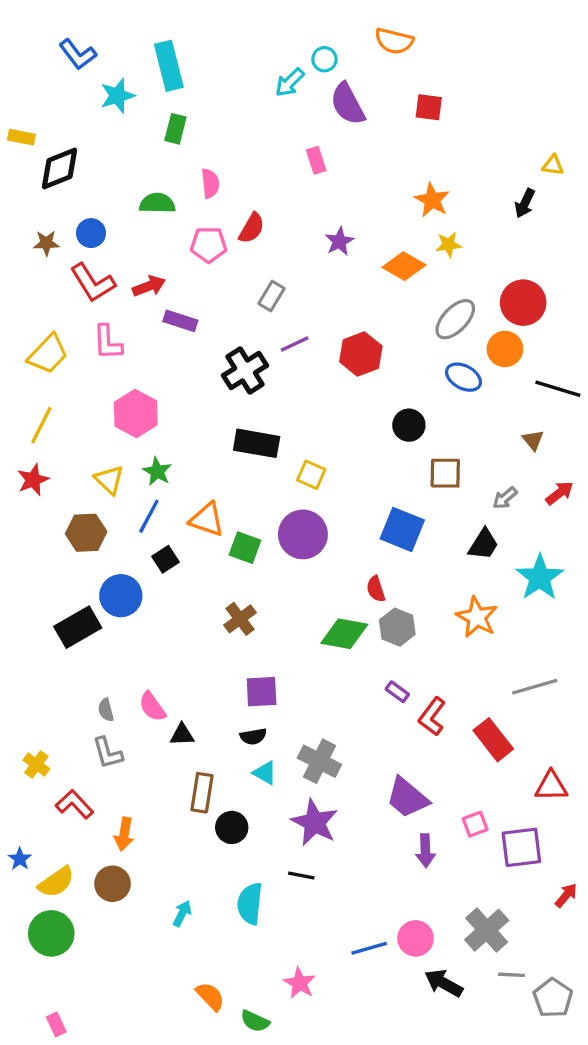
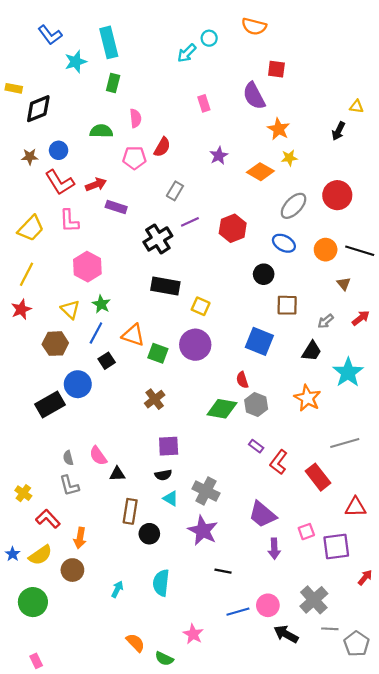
purple semicircle: (348, 104) -> (254, 96), moved
orange circle: (505, 349) -> (326, 250), moved
blue ellipse: (464, 377) -> (284, 243), moved
black line: (301, 875) -> (223, 571), moved
yellow semicircle: (56, 882) -> (40, 555), moved

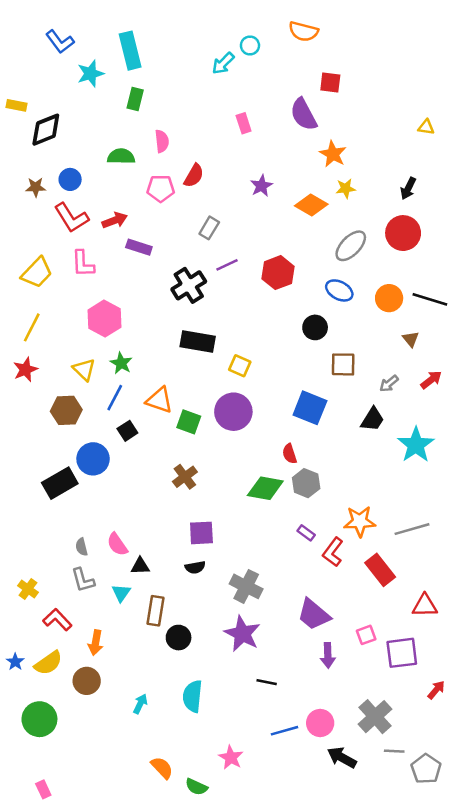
black arrow: (338, 131) -> (408, 188), moved
orange star: (307, 398) -> (360, 521), moved, turned -30
cyan triangle: (171, 498) -> (121, 593), moved, turned 35

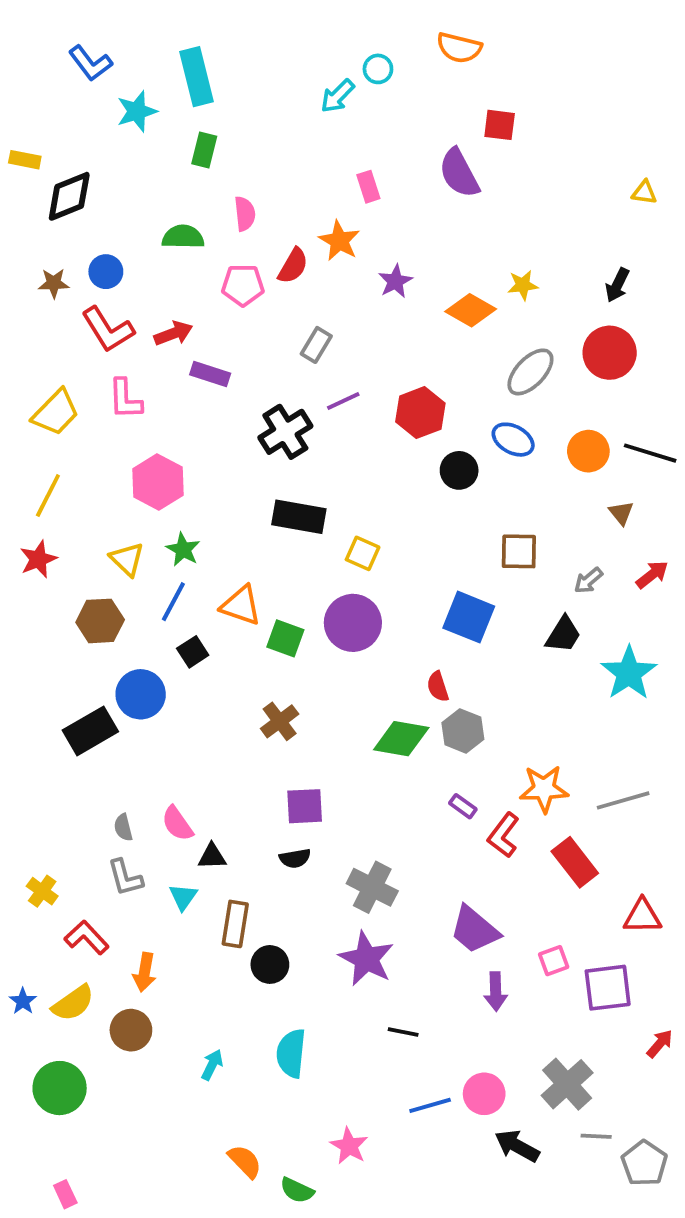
orange star: (333, 154) -> (339, 241), moved
black circle: (315, 327) -> (459, 470), moved

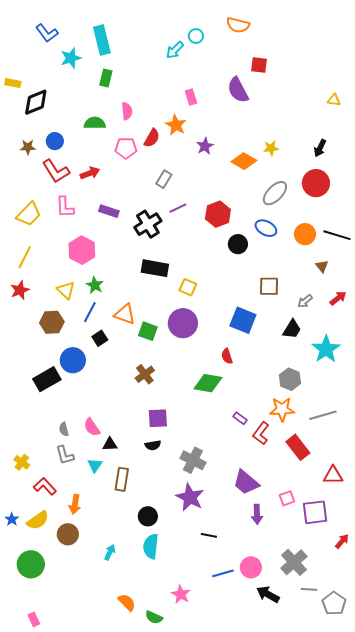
purple rectangle: (210, 374) -> (109, 211), moved
gray hexagon: (463, 731) -> (290, 379), moved
black circle: (270, 964) -> (148, 516), moved

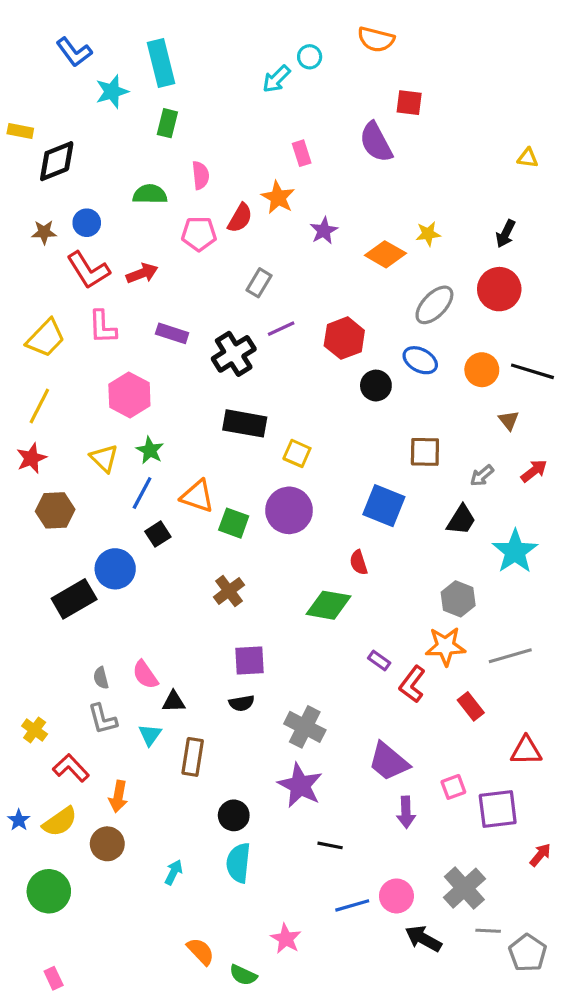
brown hexagon: (52, 322) -> (55, 510), moved
red rectangle: (298, 447) -> (471, 706), size x0.7

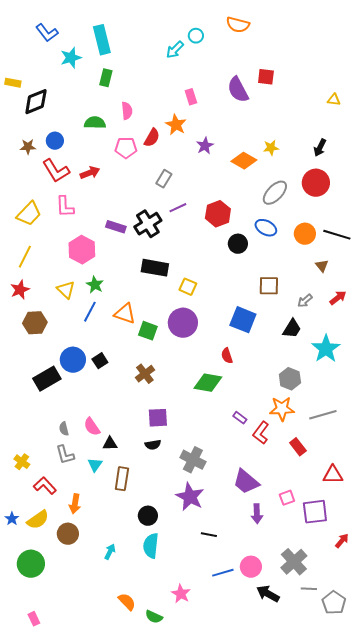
red square: (409, 103) -> (266, 77), moved
purple rectangle: (172, 333) -> (116, 227), moved
black square: (158, 534) -> (100, 361), moved

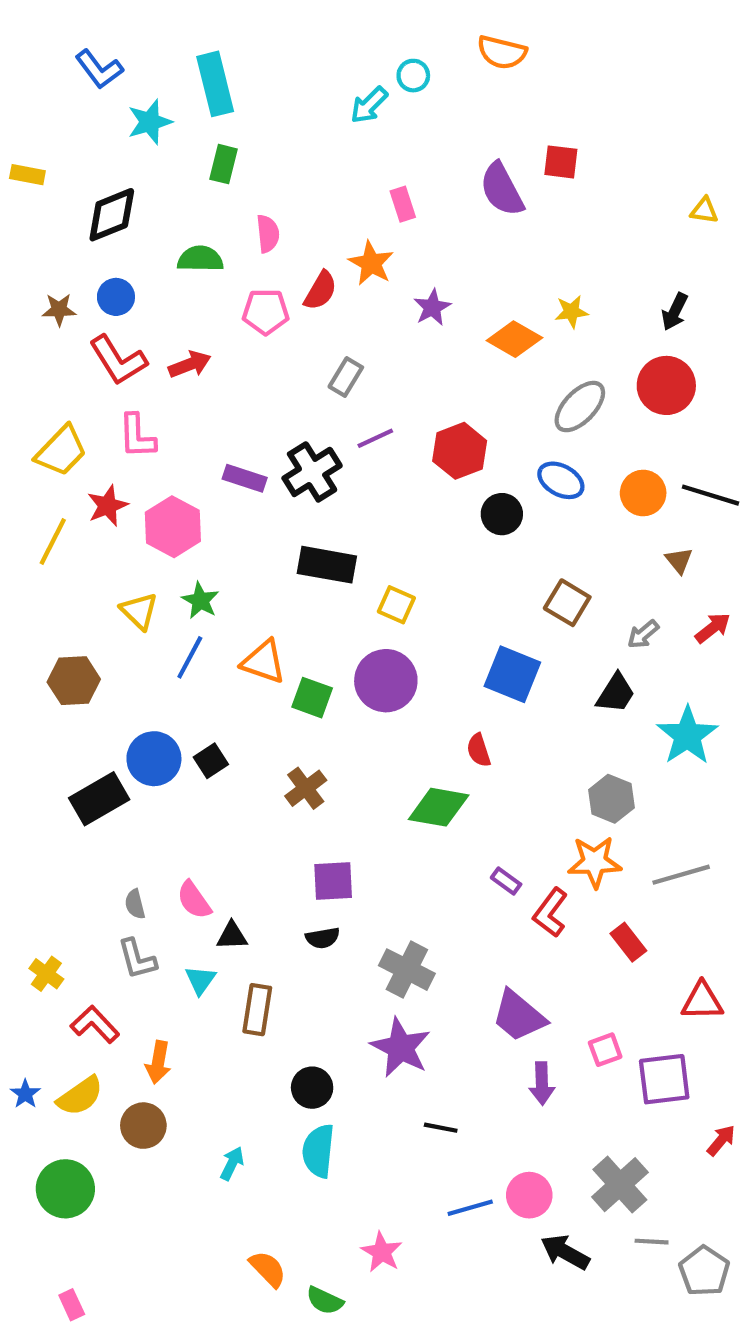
black diamond: (36, 102) -> (112, 215), moved
brown square: (269, 286) -> (567, 603), turned 30
red star: (20, 290) -> (108, 506), moved

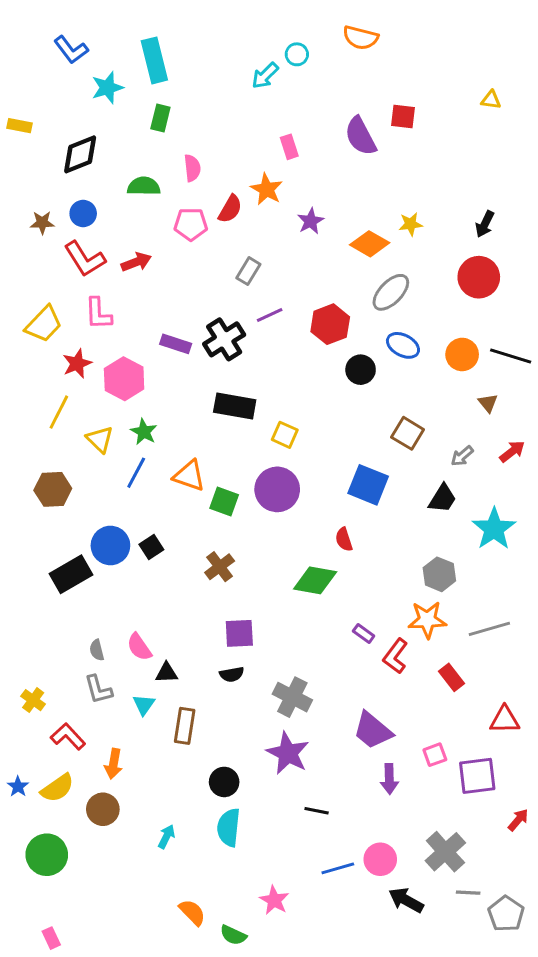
yellow triangle: (704, 210) -> (491, 100), moved
gray ellipse: (580, 407) -> (391, 292), moved
yellow line: (53, 541) -> (59, 412), moved

